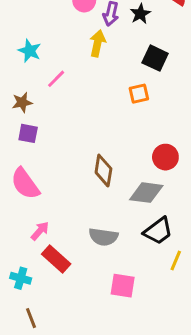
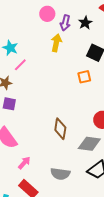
pink line: (56, 79) -> (20, 65), moved
pink arrow: (40, 231) -> (24, 163), moved

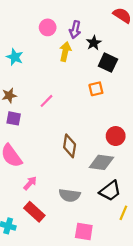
pink circle: (47, 14) -> (48, 27), moved
black star: (85, 23) -> (94, 43), moved
pink line: (20, 65) -> (47, 101), moved

